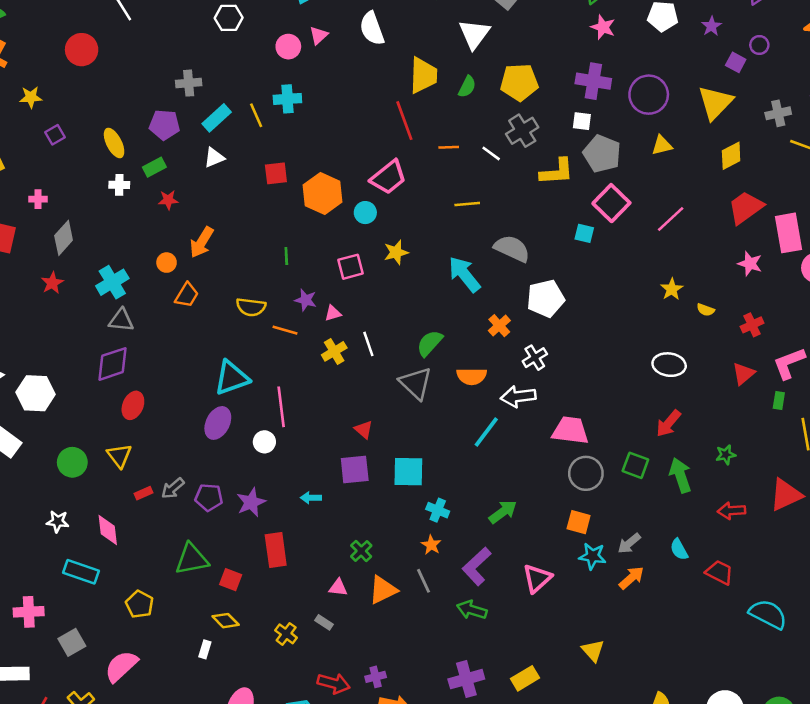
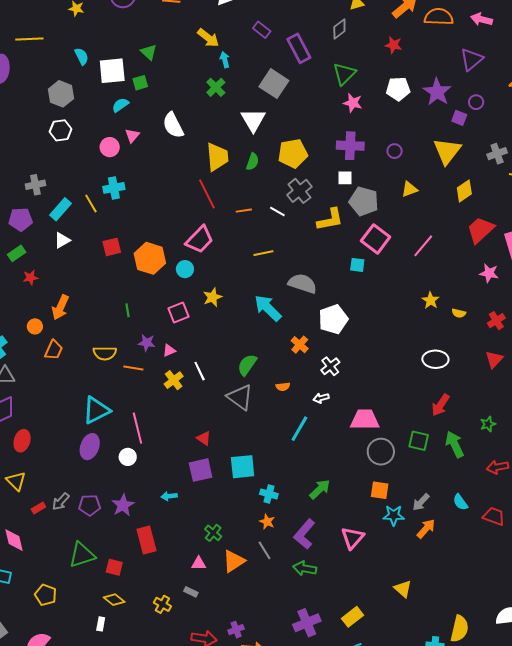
purple star: (711, 26) -> (437, 92), size x1.8
purple circle: (649, 95) -> (395, 151), size x0.5
orange semicircle: (472, 376) -> (283, 387), size x0.6
white arrow: (518, 396) -> (321, 398), size x0.6

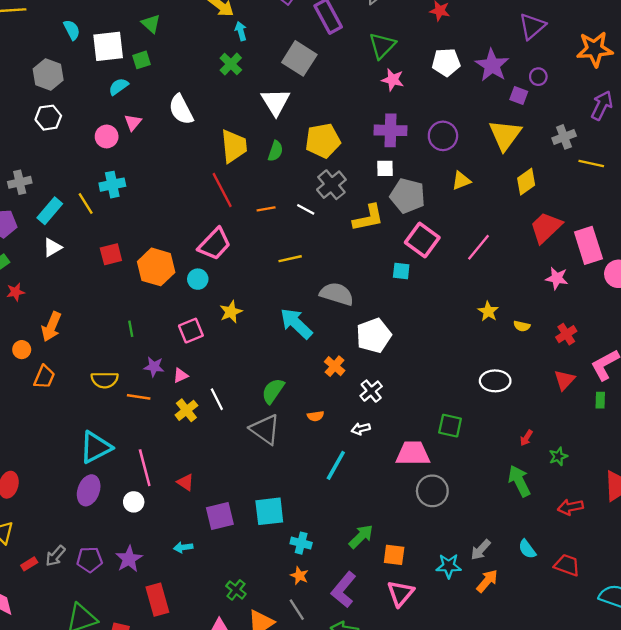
purple circle: (395, 151) -> (443, 136), size x1.6
red arrow: (440, 405) -> (526, 438), moved, size x0.6
red triangle: (204, 438) -> (185, 482), moved
green square: (419, 441) -> (450, 426), moved
orange square: (380, 490) -> (394, 555), moved

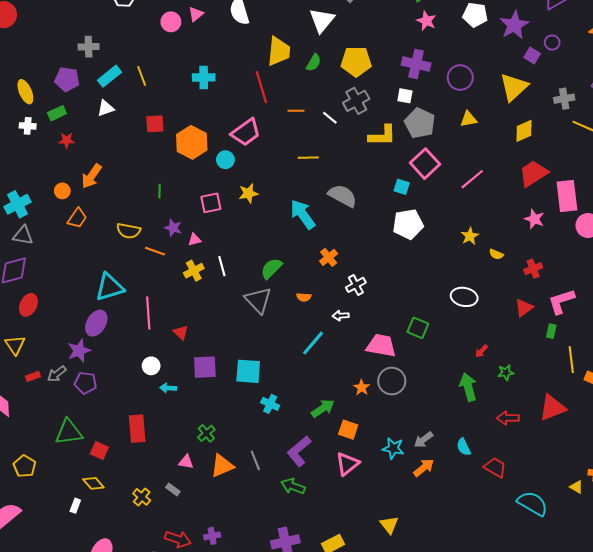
cyan cross: (112, 185) -> (204, 77), moved
white pentagon: (374, 336) -> (408, 224), moved
white circle: (134, 502) -> (151, 366), moved
purple star: (129, 559) -> (79, 351), moved
orange star: (299, 576) -> (362, 388), moved

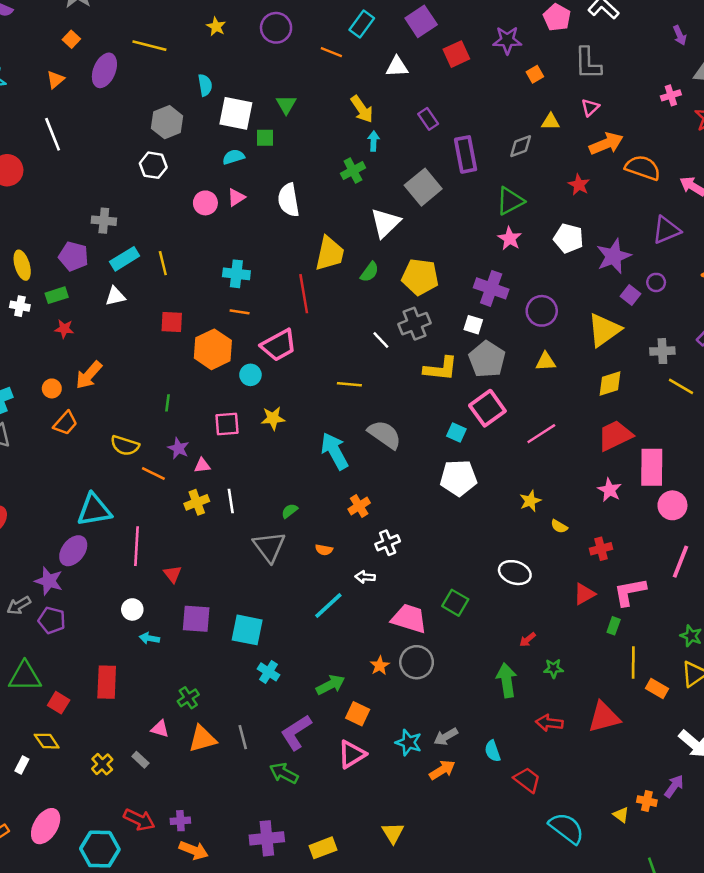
orange line: (296, 111) -> (240, 312), moved
green semicircle: (271, 268) -> (290, 511), size x0.6
purple star: (79, 351) -> (49, 581), turned 30

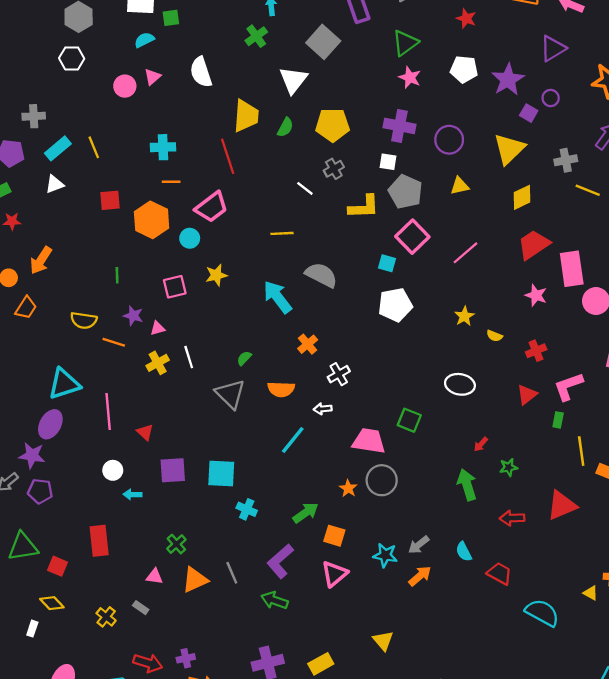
gray cross: (415, 324) -> (334, 169), size x0.7
orange semicircle: (324, 550) -> (281, 389), size x1.6

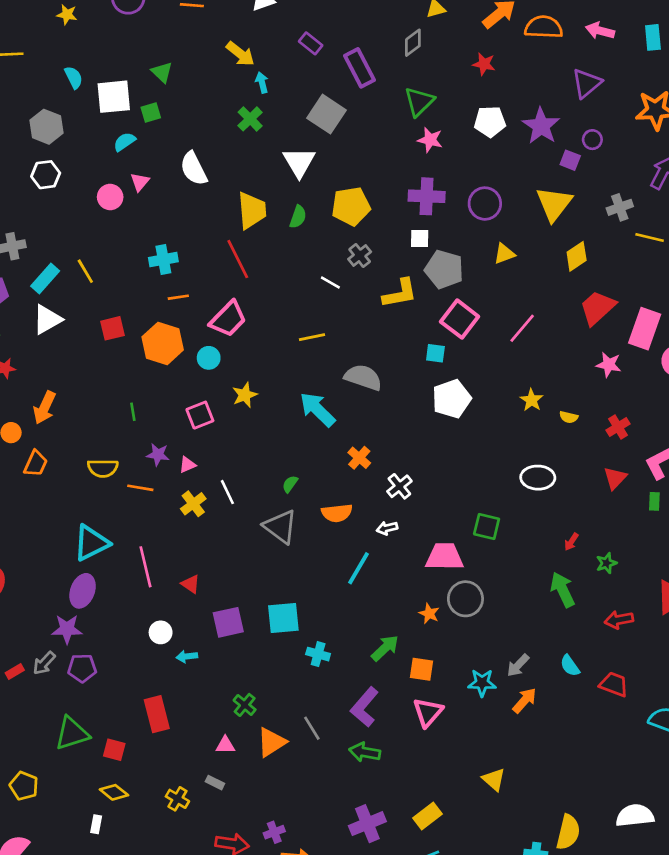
white triangle: (55, 184) -> (47, 319), size x1.4
pink rectangle: (572, 269) -> (645, 329), turned 36

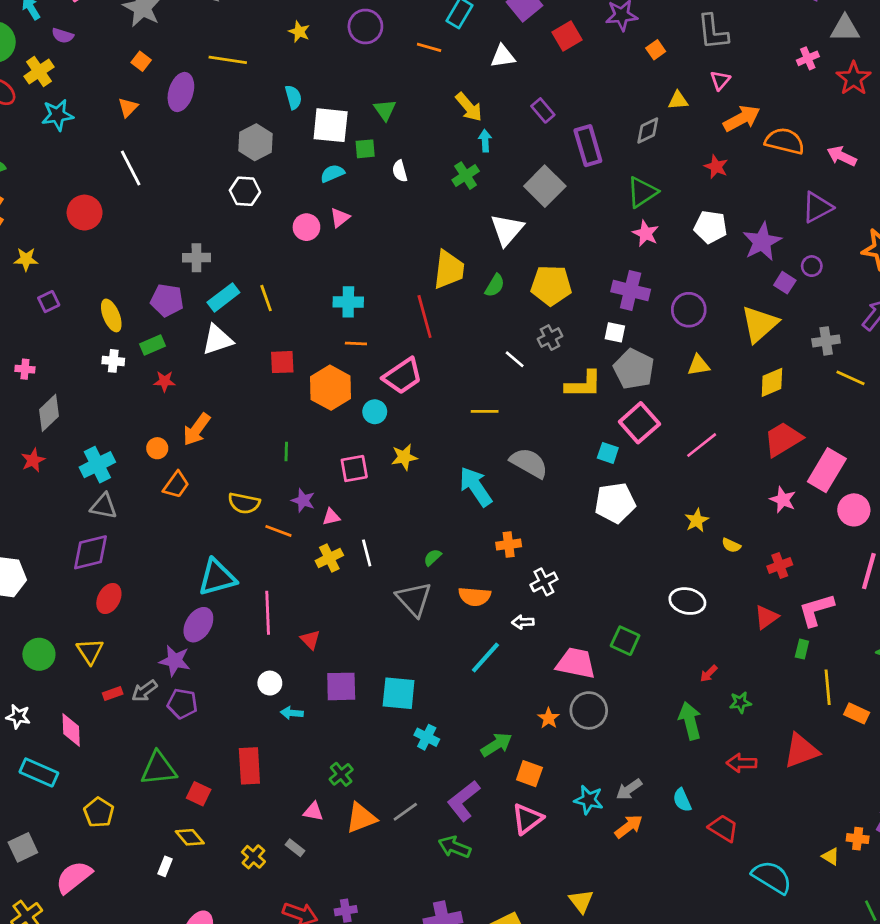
white semicircle: (194, 169) -> (400, 171), moved, size x0.6
orange cross: (359, 458) -> (509, 544), turned 30
gray line: (312, 728) -> (405, 812), turned 75

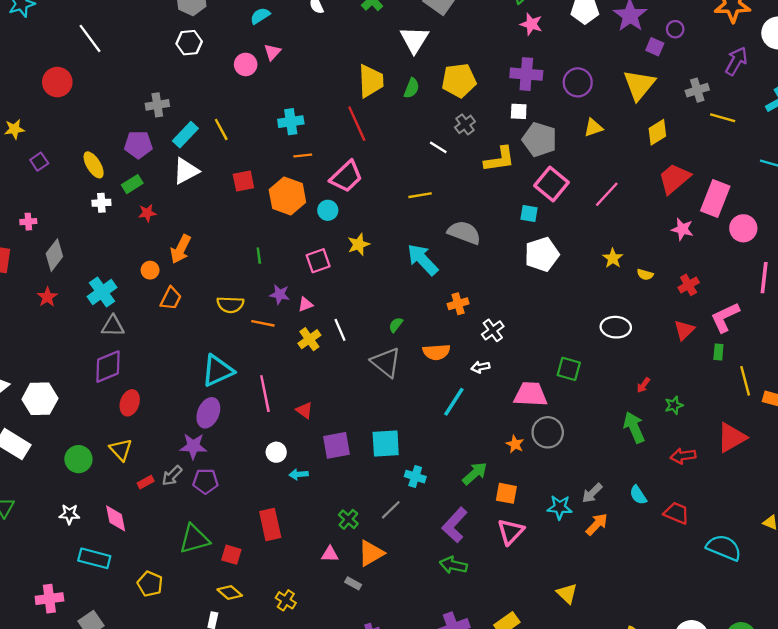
gray line: (405, 812) -> (391, 510), moved
gray rectangle: (295, 848) -> (353, 583), moved

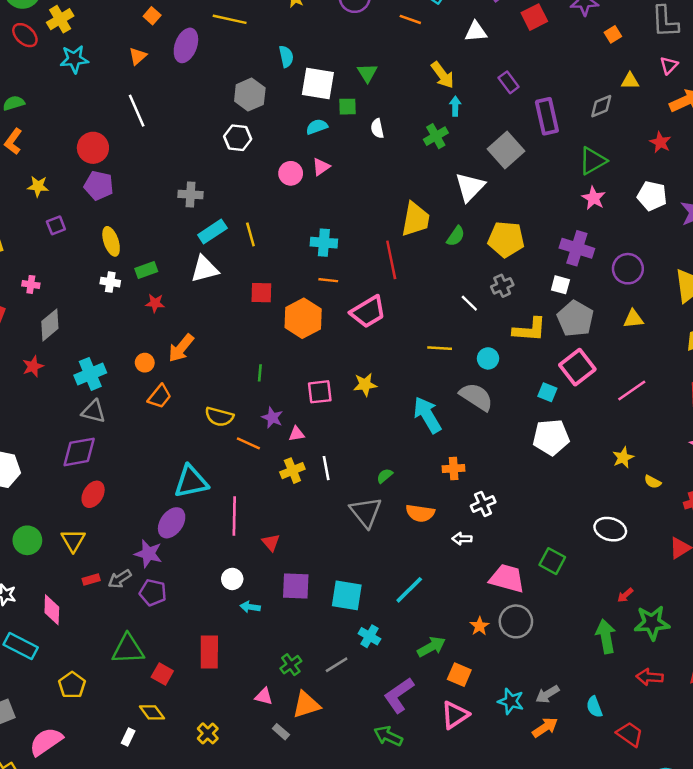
purple pentagon: (138, 145) -> (99, 186), moved
cyan circle: (328, 210) -> (488, 358), moved
cyan line: (454, 402) -> (409, 590), moved
green star: (674, 405) -> (652, 623), size x1.8

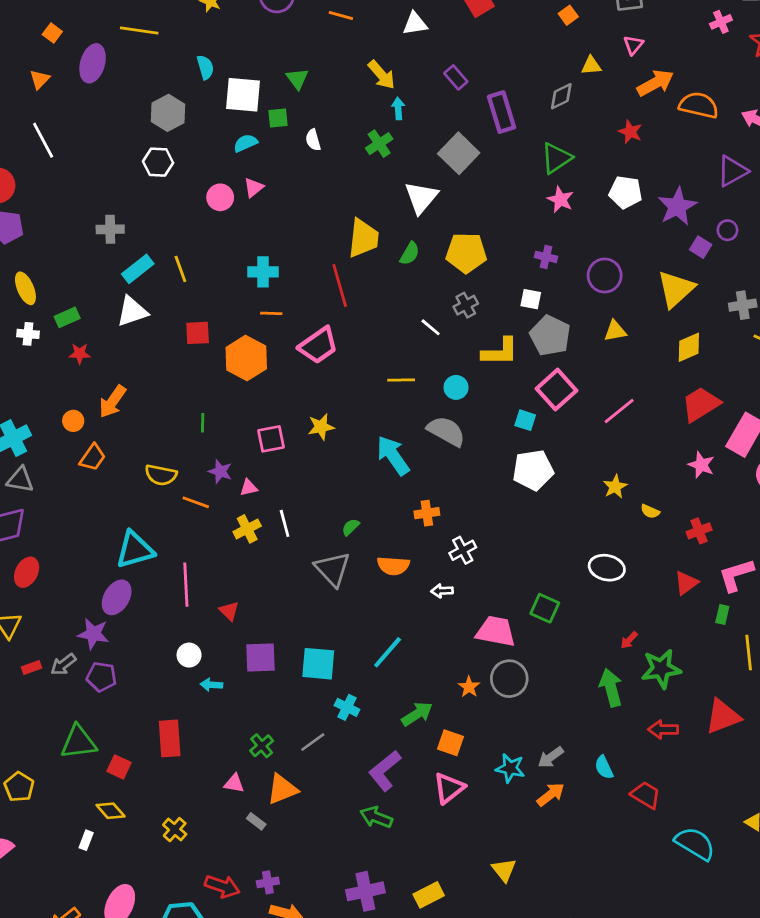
purple cross: (577, 248) -> (546, 257), size x0.6

